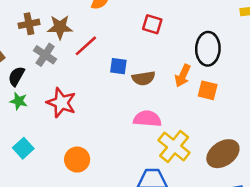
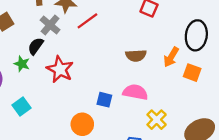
blue square: (118, 66) -> (104, 100), moved
black semicircle: (16, 76) -> (36, 46), moved
yellow cross: (174, 147) -> (157, 120), size x0.7
orange circle: (77, 160) -> (82, 124), moved

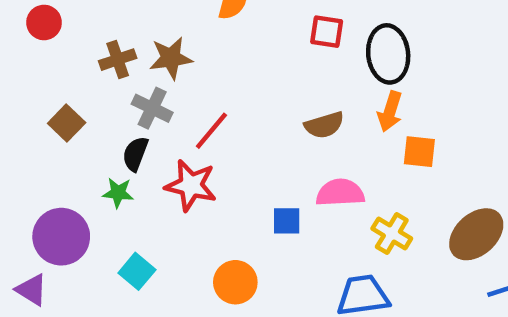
red line: (87, 21) -> (211, 131), moved
black ellipse: (196, 35) -> (388, 54), moved
orange square: (192, 73) -> (419, 152), moved
orange circle: (82, 124) -> (235, 282), moved

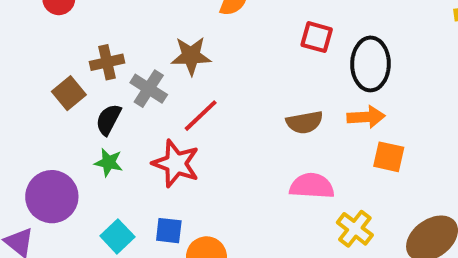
brown star: (171, 58) -> (191, 56), moved
brown cross: (118, 60) -> (107, 62), moved
orange arrow: (390, 112) -> (366, 117), turned -117
black semicircle: (135, 154) -> (108, 120), moved
blue square: (287, 221) -> (169, 231), moved

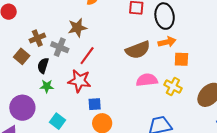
brown semicircle: (304, 122) -> (138, 50), size x1.4
yellow cross: (355, 229) -> (173, 87), moved
blue square: (169, 231) -> (95, 104), moved

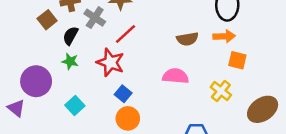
brown semicircle: (138, 50) -> (187, 39), size x0.7
pink semicircle: (147, 80) -> (175, 76), moved
blue square: (95, 104) -> (123, 94), turned 32

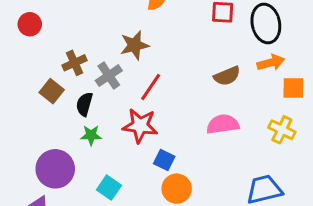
gray cross: (95, 18) -> (109, 76), turned 35

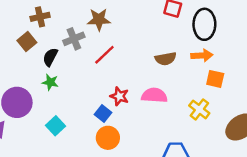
brown cross: (74, 63) -> (40, 17), moved
red star: (140, 126) -> (119, 96), moved, size x0.7

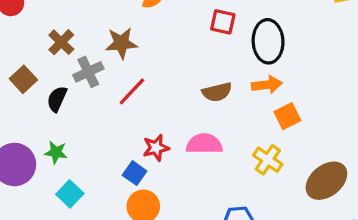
brown cross: (40, 17) -> (61, 42), moved, turned -30
orange square: (215, 79) -> (287, 116), turned -36
green star: (50, 82) -> (56, 152), moved
red star: (119, 96) -> (156, 148), turned -30

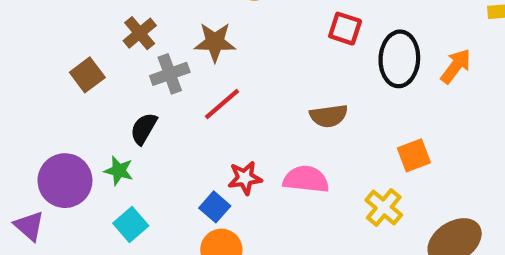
orange arrow: (267, 85) -> (456, 66), moved, turned -52
black semicircle: (57, 99) -> (144, 129), moved

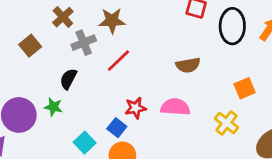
cyan square: (131, 225) -> (85, 143), moved

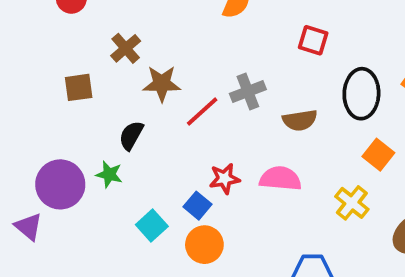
brown star: (112, 21) -> (162, 84), moved
black ellipse: (232, 26) -> (361, 94), moved
gray cross: (84, 43) -> (248, 92), moved
brown square: (30, 46) -> (79, 87), turned 30
orange square: (245, 88) -> (378, 155), turned -30

